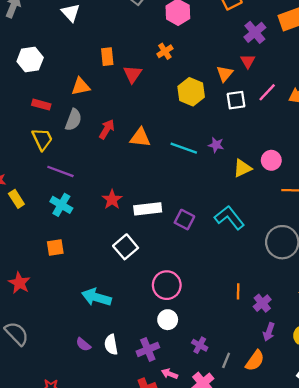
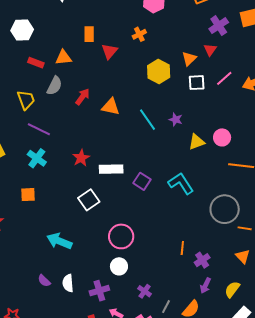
red rectangle: (41, 105) -> (36, 63), moved
cyan line: (184, 148) -> (147, 120), turned 30

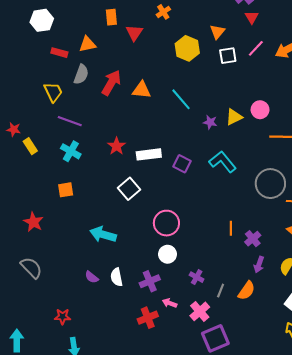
red triangle: (210, 50) -> (252, 17), moved
red arrow: (83, 97) -> (111, 83), size x1.4
purple star: (176, 120) -> (210, 122), moved

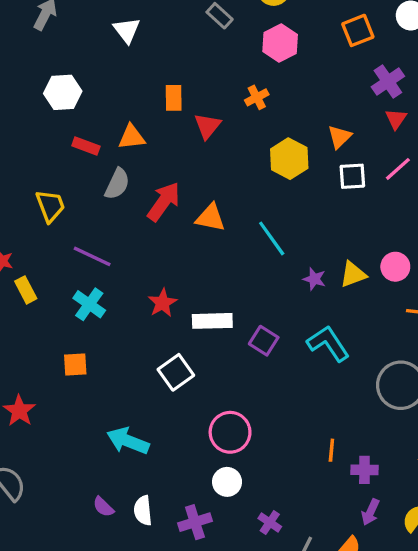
yellow trapezoid: (53, 92) -> (50, 206), moved
purple cross: (253, 239) -> (364, 470), turned 35

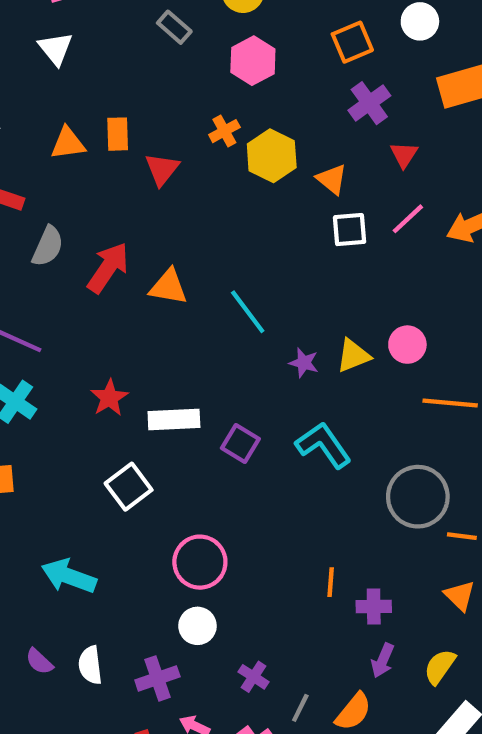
purple cross: (388, 81) -> (369, 103), moved
orange triangle: (132, 137) -> (68, 143), moved
orange triangle: (339, 137) -> (332, 179), turned -35
yellow hexagon: (289, 159) -> (272, 156), moved

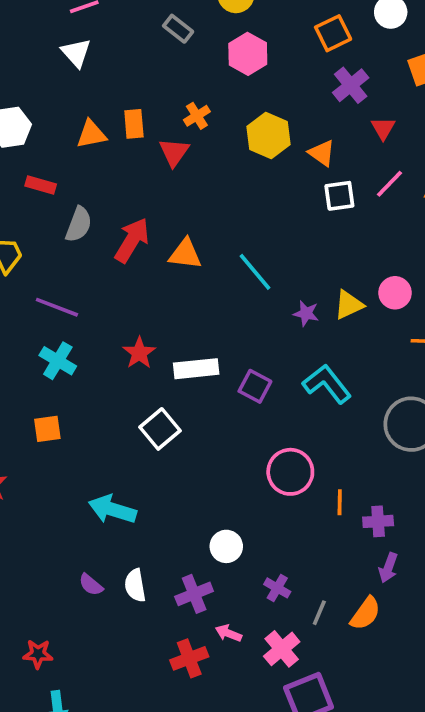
orange cross: (224, 131) -> (197, 116), moved
pink circle: (200, 562) -> (290, 472), moved

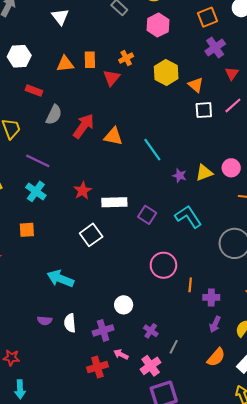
purple semicircle: (91, 585) -> (45, 321), turned -40
orange semicircle: (365, 613) -> (216, 357), moved

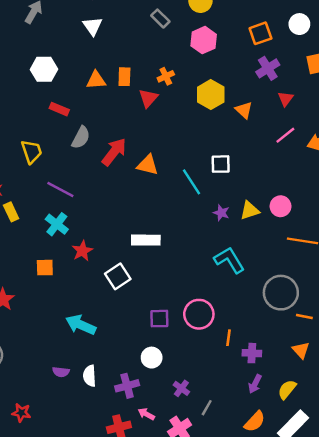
white square: (204, 110) -> (221, 164), moved
red star: (83, 191) -> (82, 251), moved
purple square: (147, 215) -> (159, 319), moved, turned -36

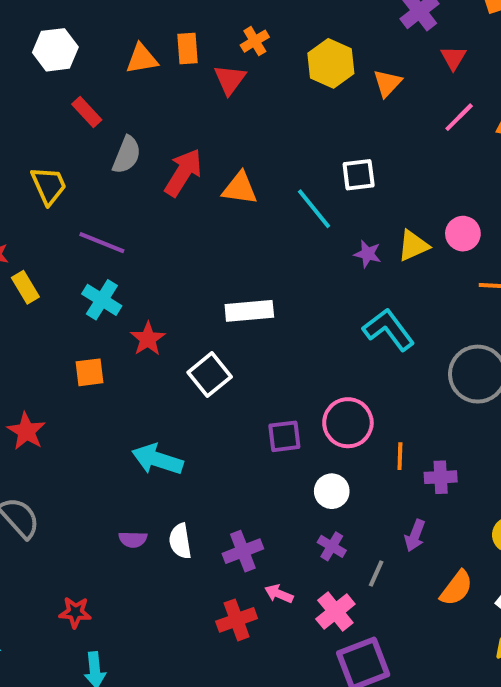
red rectangle: (59, 109) -> (87, 112), turned 30
orange triangle: (244, 110) -> (387, 83), turned 36
white circle: (152, 358) -> (332, 491), moved
purple arrow: (255, 384) -> (415, 535), moved

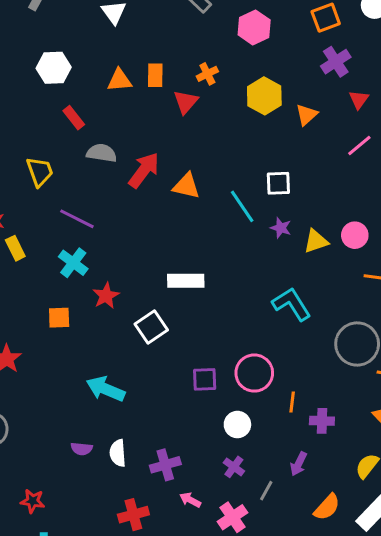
gray semicircle: (127, 155) -> (102, 153), turned -108
purple star: (368, 254) -> (281, 228), moved
red cross: (237, 620) -> (133, 515), moved

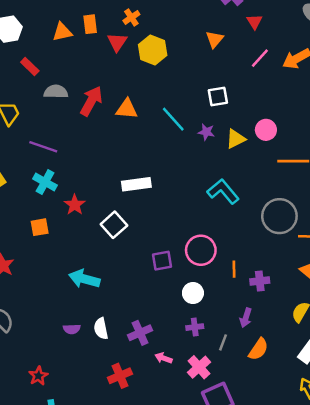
yellow hexagon: (264, 96) -> (153, 50), moved
white square: (278, 183) -> (218, 97), moved
purple cross: (234, 467) -> (195, 327), turned -35
red star: (33, 501) -> (38, 376), turned -30
orange semicircle: (327, 507) -> (258, 349), moved

